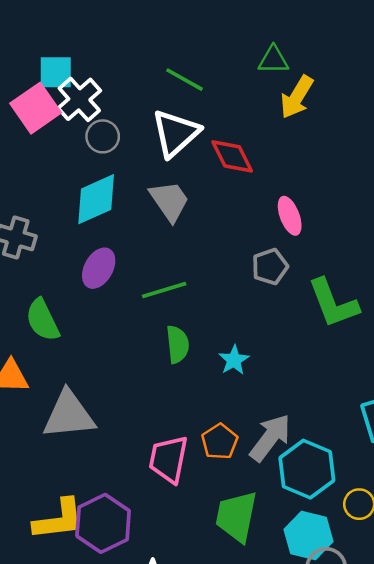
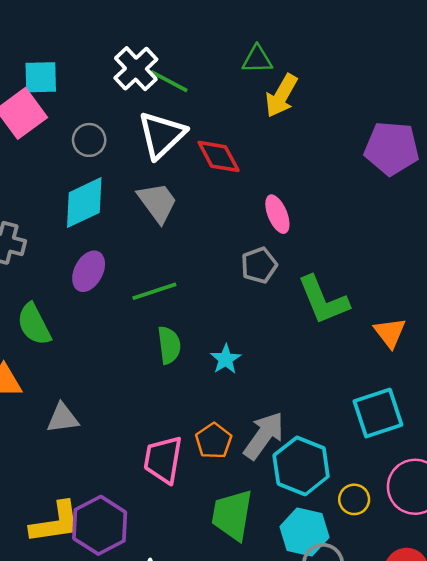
white cross: (79, 99) -> (136, 69), moved
gray triangle: (69, 415) -> (63, 418), size x0.6

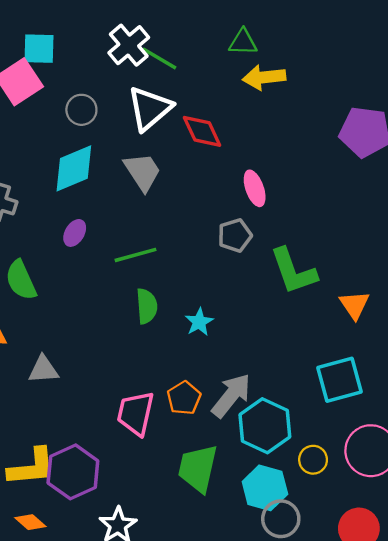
yellow arrow: (281, 96) -> (264, 77), turned 51
purple ellipse: (89, 271) -> (75, 233), size x0.7

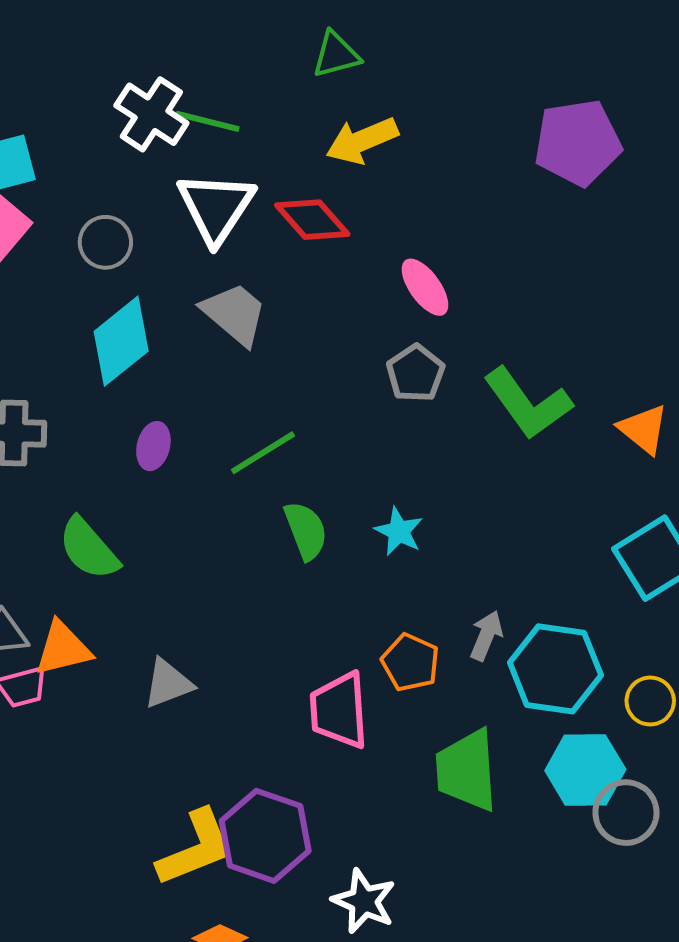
yellow arrow: (264, 77) -> (362, 141), moved
gray arrow: (231, 395) -> (486, 636), size x0.6

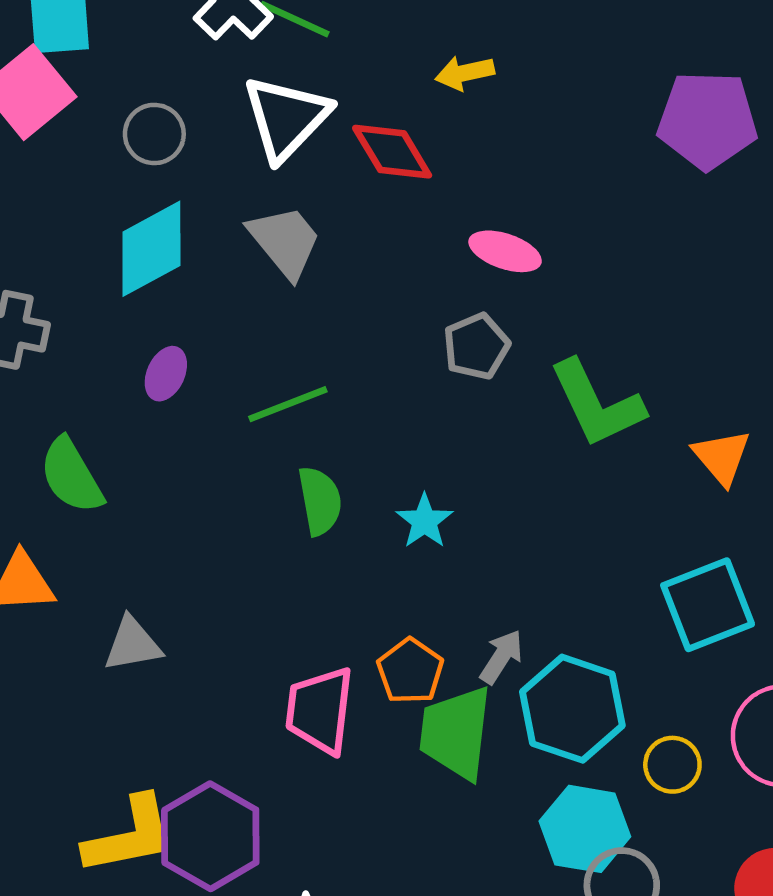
yellow arrow: (362, 141) -> (465, 73), size x0.7
pink ellipse: (425, 287) -> (505, 251), turned -46
green trapezoid: (467, 770) -> (456, 733), moved

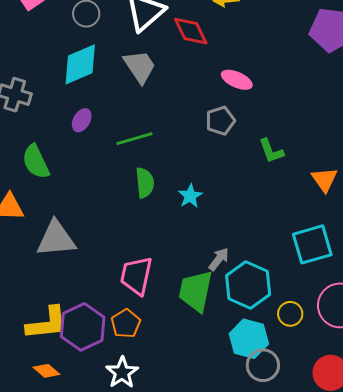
green L-shape: (597, 404) -> (271, 151), size x0.6
gray triangle: (133, 644) -> (56, 239), size x1.5
orange pentagon: (410, 671) -> (126, 324), moved

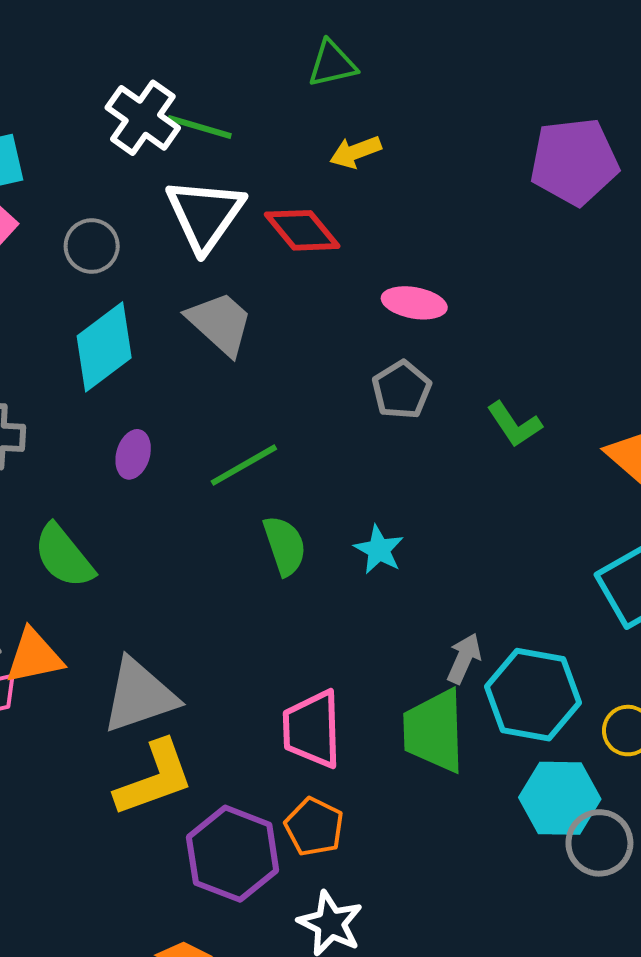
yellow L-shape: (47, 323) -> (154, 778), moved

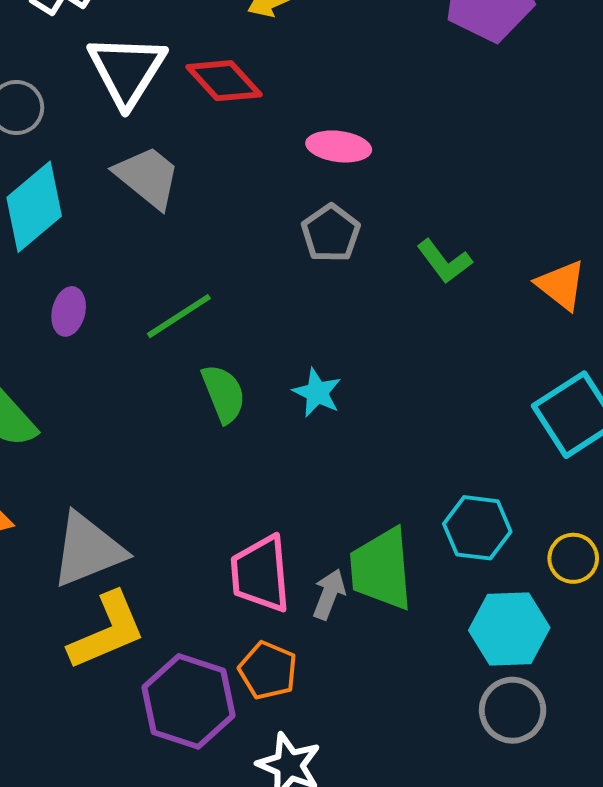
gray arrow: (464, 658) -> (329, 594), moved
cyan hexagon: (533, 695) -> (477, 528), size x0.7
gray circle: (599, 843) -> (513, 710), moved

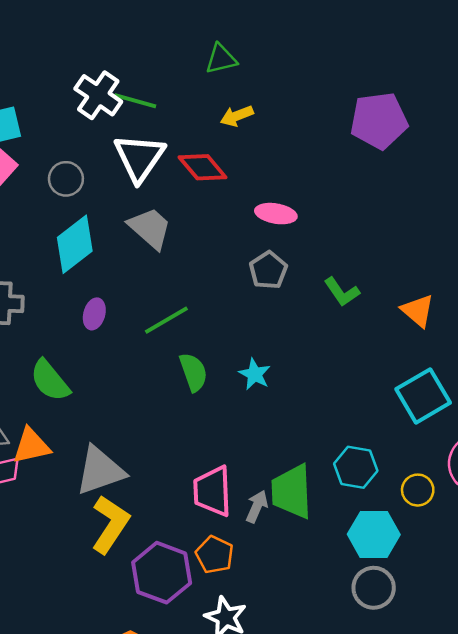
yellow L-shape: (107, 631) -> (110, 524), turned -36

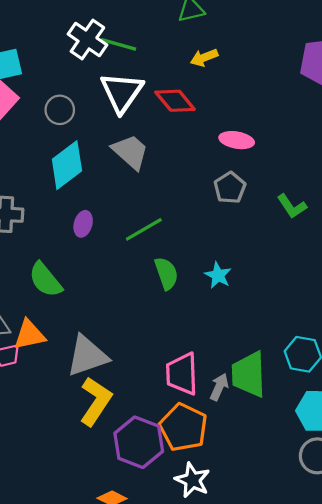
orange pentagon: (215, 555) -> (183, 427), size x1.5

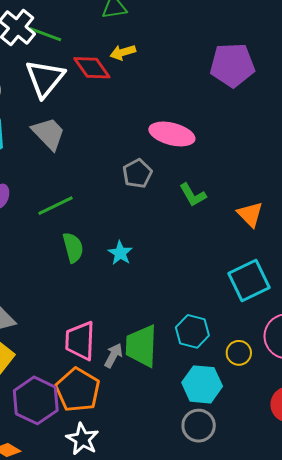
red diamond: (175, 101) -> (92, 68), moved
pink ellipse: (237, 140) -> (172, 134), moved, size x1.4

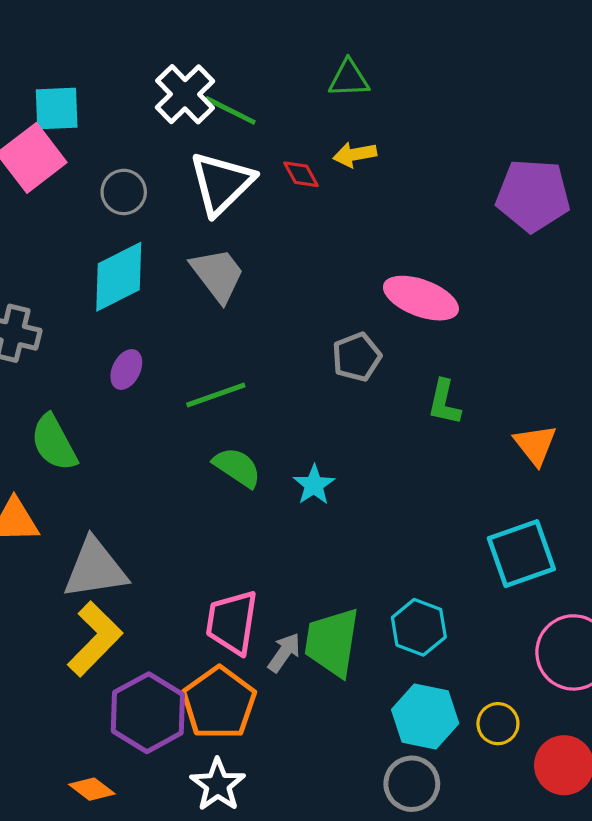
red diamond: (92, 68) -> (301, 174), size x0.6
green L-shape: (193, 195) -> (444, 402), turned 36
green semicircle: (73, 248) -> (237, 467), turned -48
yellow circle: (239, 353) -> (498, 724), moved

